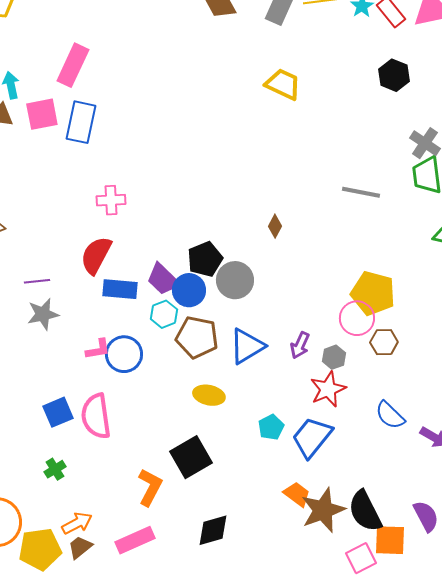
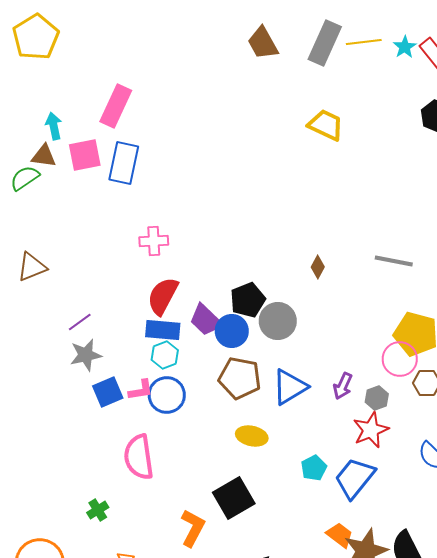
gray line: (361, 192) -> (394, 261), moved
red semicircle: (96, 255) -> (163, 296), moved
purple line: (37, 281) -> (80, 322), turned -30
cyan hexagon: (164, 314) -> (165, 355), moved
blue square: (58, 412) -> (108, 392), moved

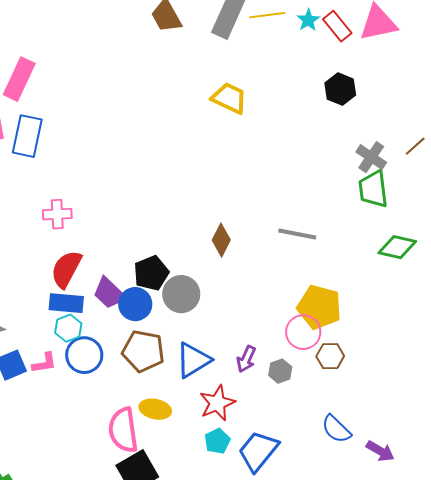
brown diamond: (318, 267) -> (221, 240), size x1.4
blue circle: (167, 395) -> (84, 355), moved
red star: (371, 430) -> (217, 403), moved
pink semicircle: (139, 457) -> (123, 430), moved

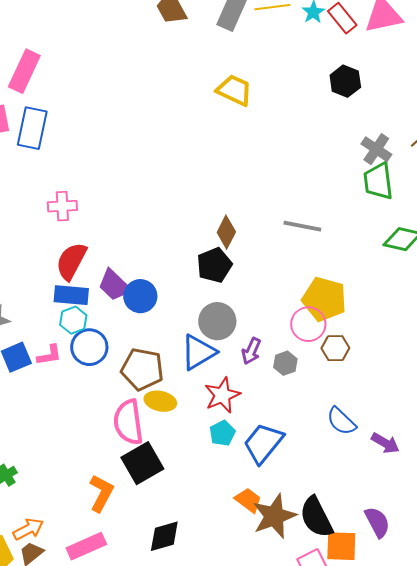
black pentagon: (151, 273) -> (214, 265), moved
gray circle: (181, 294) -> (217, 321), moved
brown pentagon: (143, 351) -> (142, 369), moved

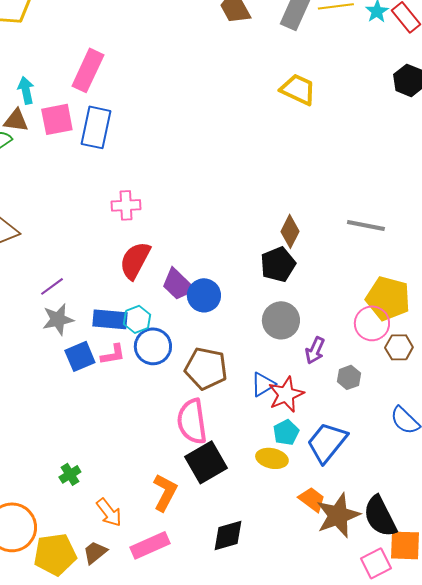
blue rectangle: (71, 295) -> (110, 319), moved
blue triangle: (198, 352) -> (263, 384), moved, size x0.7
gray hexagon: (285, 363) -> (349, 377), moved
yellow ellipse: (160, 401) -> (272, 458), moved
orange arrow: (28, 529) -> (109, 512), moved, turned 80

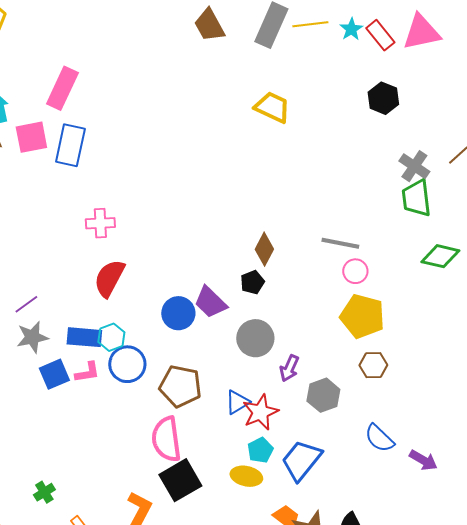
black pentagon: (278, 264) -> (252, 282), size x0.7
purple trapezoid: (178, 284) -> (210, 302), moved
pink circle: (372, 323) -> (355, 271), moved, size x0.7
gray hexagon: (349, 377) -> (323, 395), size x1.4

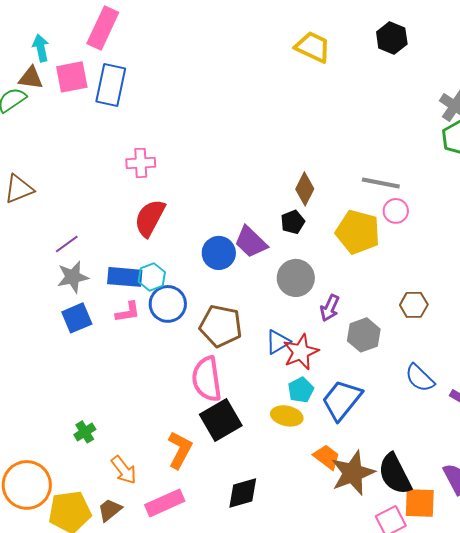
black hexagon: (383, 98) -> (392, 38), moved
yellow pentagon: (362, 316) -> (358, 232), moved
blue square: (54, 374) -> (77, 318), moved

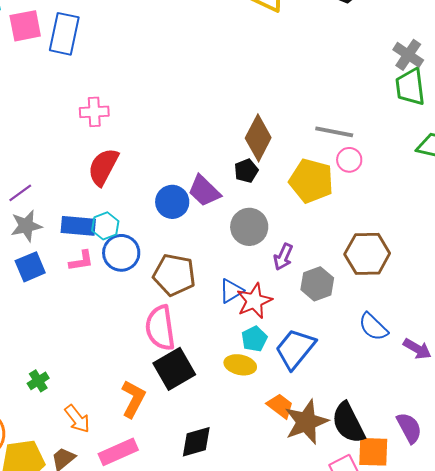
brown diamond: (305, 189) -> (258, 138), size x1.4
brown hexagon: (414, 305) -> (367, 254), size x1.6

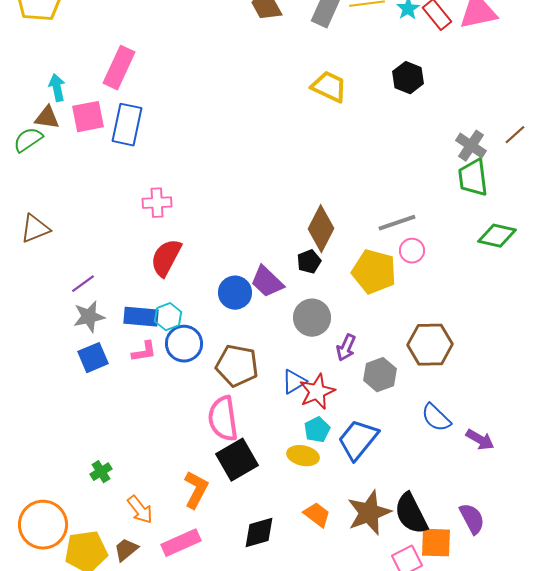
gray line: (334, 132) -> (397, 223), turned -30
orange trapezoid: (280, 406) -> (317, 515), moved

